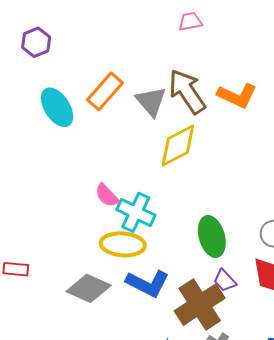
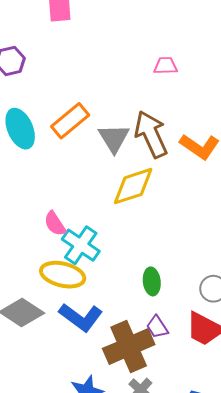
green ellipse: (212, 237) -> (152, 281), size x0.7

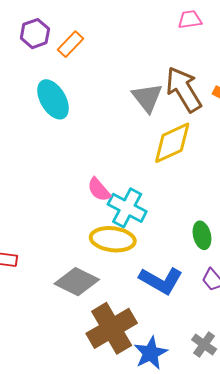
orange rectangle: (70, 121) -> (71, 44), moved, size x0.7
blue L-shape: (81, 317) -> (161, 280), moved
brown cross: (129, 347) -> (112, 328), moved

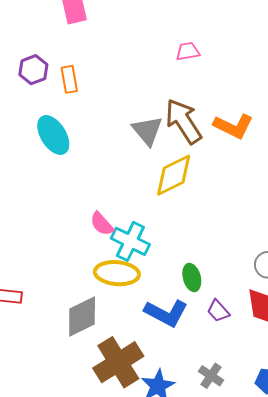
orange rectangle: (71, 44) -> (69, 79), turned -52
green ellipse: (202, 235) -> (192, 277), moved
gray diamond: (77, 282) -> (82, 317), turned -51

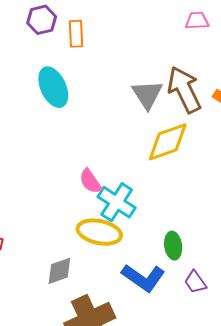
gray diamond: (82, 317) -> (59, 271), size x0.7

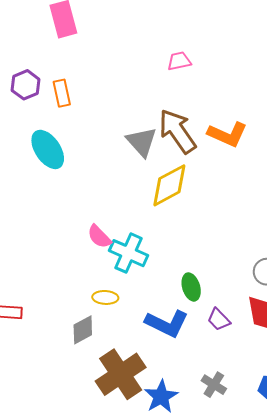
yellow ellipse: (99, 232) -> (105, 297), moved, size x0.6

